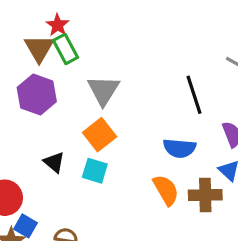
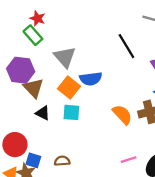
red star: (58, 25) -> (37, 18), moved
brown triangle: (39, 48) -> (33, 88), moved
blue semicircle: (180, 148) -> (91, 79), moved

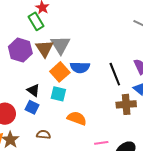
black line: (126, 46) -> (115, 74), moved
brown triangle: (33, 88) -> (44, 49), moved
orange semicircle: (122, 115) -> (77, 118), moved, turned -36
blue square: (33, 160) -> (32, 107), moved

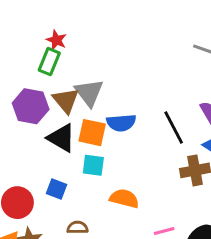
green rectangle: (36, 21) -> (49, 62), turned 60
orange square: (60, 72) -> (92, 133), turned -30
black triangle: (33, 90) -> (61, 138), moved, size x1.5

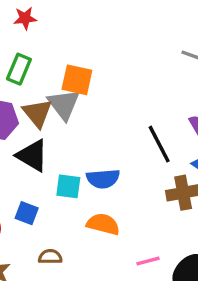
red star: (56, 40) -> (25, 18), moved, turned -30
blue semicircle: (121, 123) -> (103, 179), moved
orange square: (92, 133) -> (77, 80), moved

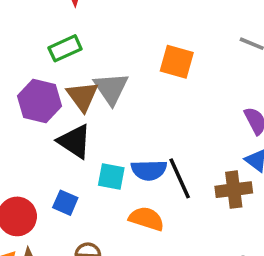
green rectangle: (19, 69) -> (65, 48), turned 40
orange square: (77, 80) -> (177, 62), moved
black line: (159, 144) -> (180, 178), moved

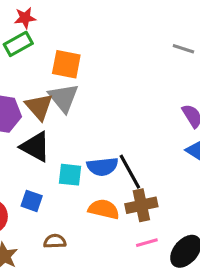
green rectangle: (65, 48) -> (18, 44), moved
orange square: (177, 62) -> (66, 64), moved
brown cross: (234, 190) -> (141, 205), moved

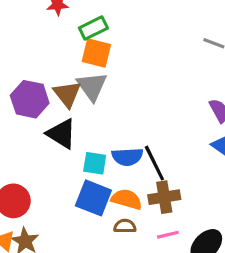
green rectangle: (18, 44) -> (93, 28), moved
blue square: (32, 201) -> (93, 198), moved, size x1.6
brown semicircle: (55, 241) -> (125, 226), moved

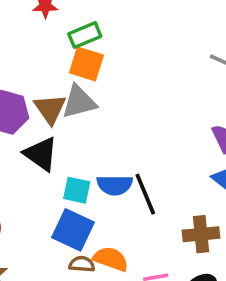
gray triangle: (92, 86) -> (79, 102), turned 48
brown cross: (164, 197) -> (201, 234), moved
orange semicircle: (127, 199) -> (111, 259), moved
brown semicircle: (125, 226) -> (82, 264), moved

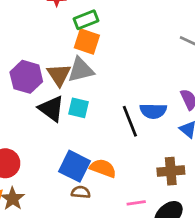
blue semicircle: (115, 185) -> (153, 111), moved
cyan square: (77, 190) -> (79, 108), moved
black line: (145, 194) -> (130, 121), moved
orange semicircle: (111, 259) -> (103, 168), moved

